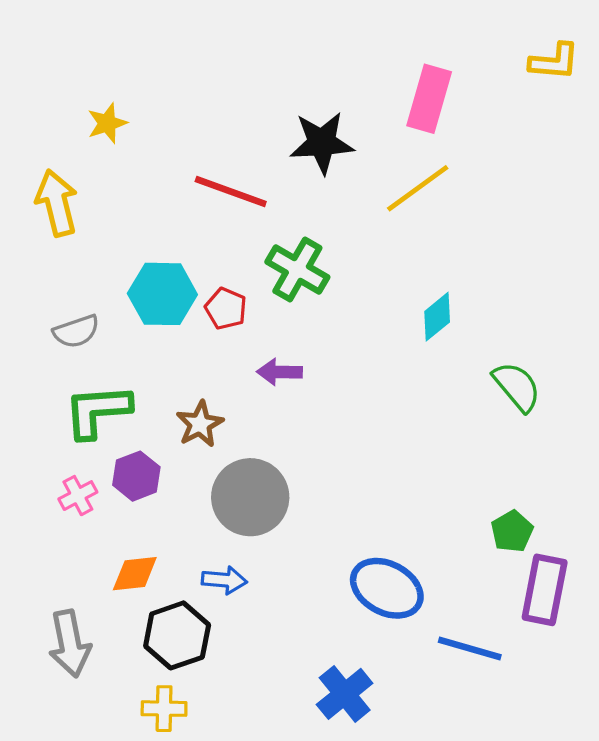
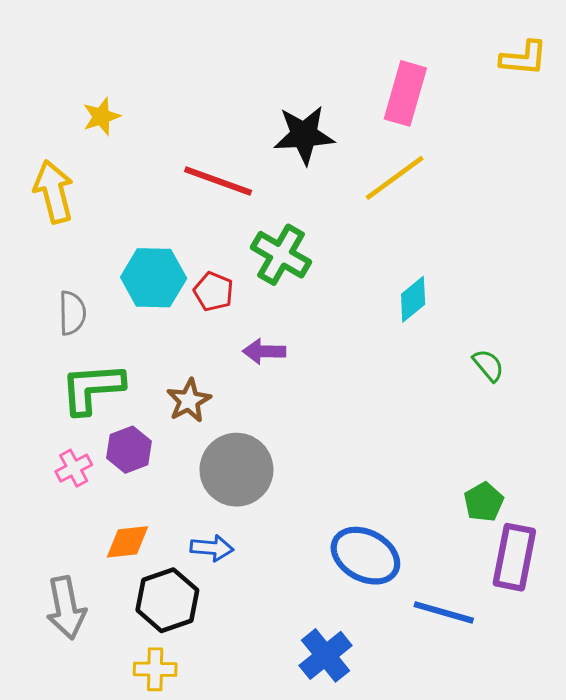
gray semicircle: (76, 331) -> (72, 313), turned -72
green semicircle: (517, 387) -> (488, 365), size x0.7

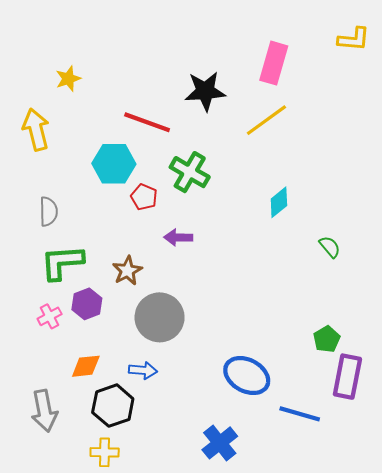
cyan hexagon: (154, 278) -> (114, 164), moved

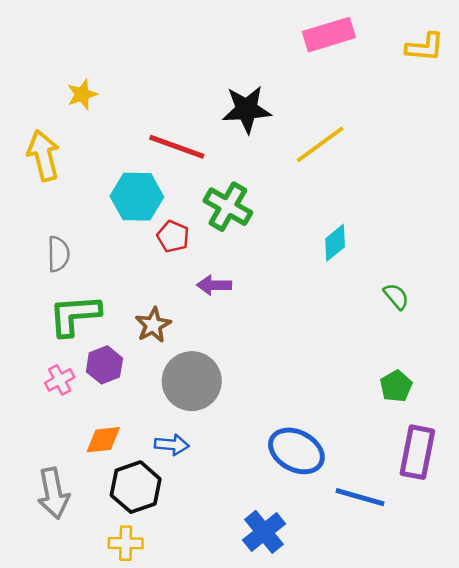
pink rectangle: (274, 63) -> (329, 35), moved, turned 57
green pentagon: (327, 339) -> (396, 386), moved

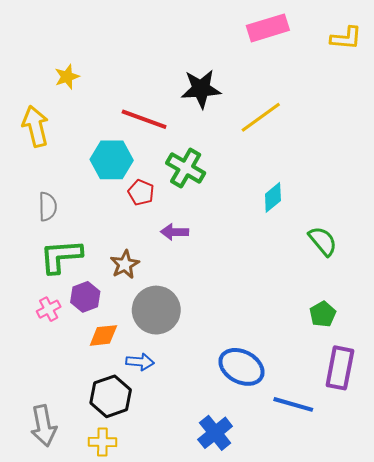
green semicircle: (396, 296) -> (323, 241), size x1.4
orange diamond: (103, 440) -> (103, 335), moved
gray arrow: (53, 493) -> (44, 426), moved

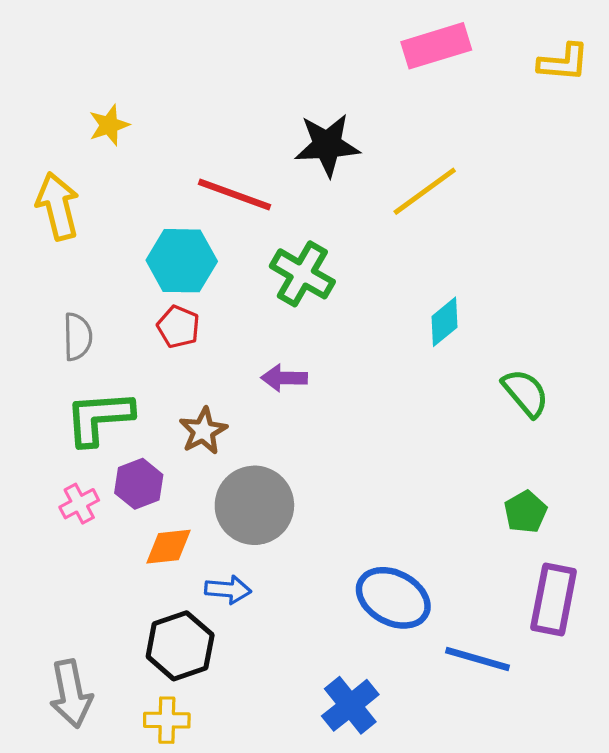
red pentagon: (141, 192) -> (178, 327), moved

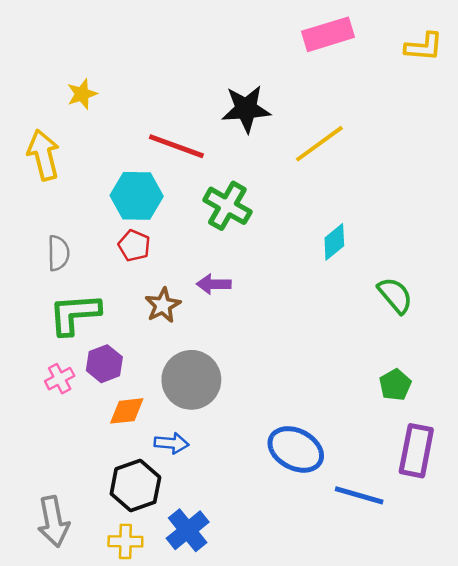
brown star: (203, 431) -> (163, 305), moved
blue cross: (350, 705) -> (188, 530), moved

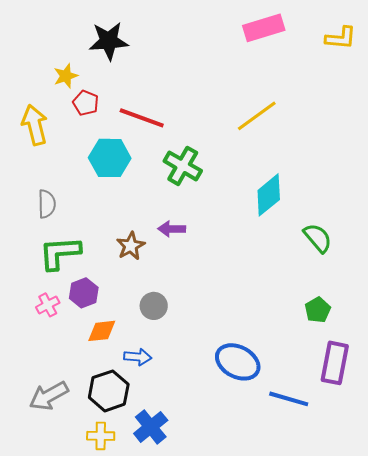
black star: (246, 109) -> (109, 41), moved
cyan diamond: (334, 242) -> (269, 195), size x1.4
red pentagon: (134, 246) -> (86, 103), moved
gray circle: (191, 380) -> (154, 306), size x0.6
gray arrow: (53, 522) -> (49, 396), moved, turned 72

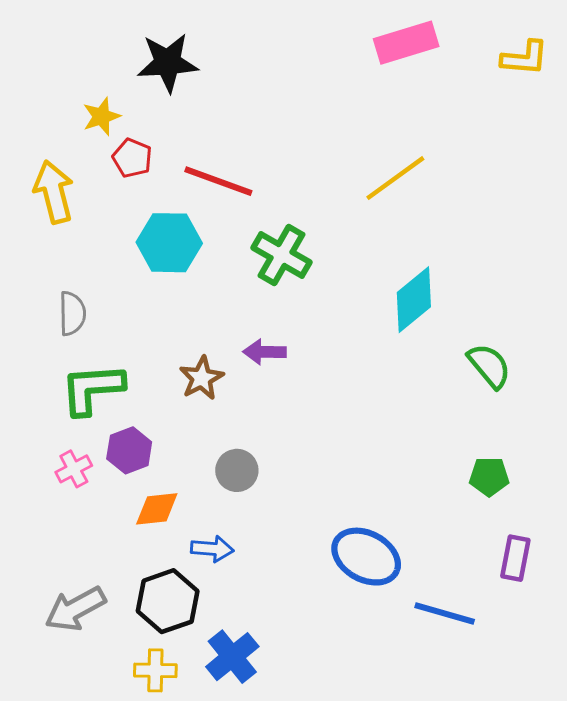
green pentagon: (318, 310) -> (489, 477), turned 30
purple rectangle: (335, 363) -> (515, 558), size x0.7

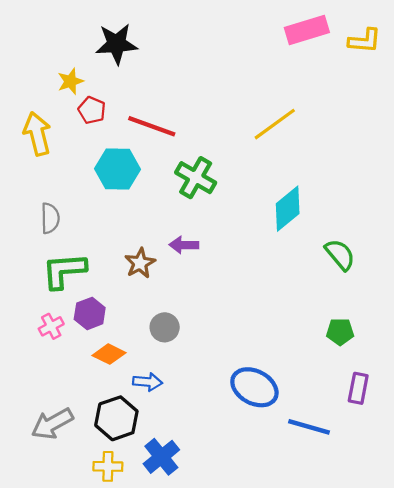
pink rectangle: (406, 43) -> (307, 30), moved
orange diamond: (157, 509) -> (109, 354), turned 32

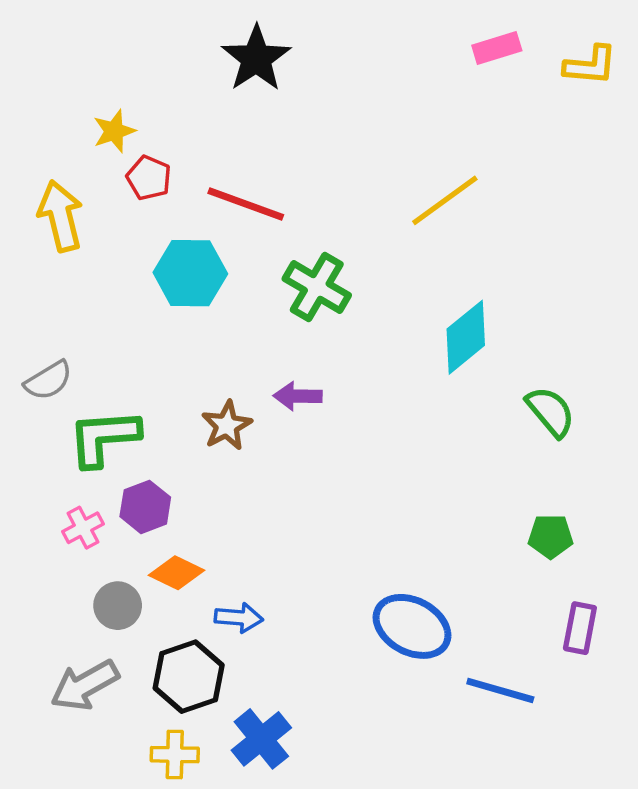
pink rectangle: (307, 30) -> (497, 48), size x0.7
black star: (116, 44) -> (256, 58), moved, turned -30
gray semicircle: (50, 218) -> (48, 381), moved, turned 60
gray circle: (165, 327) -> (118, 606), moved

